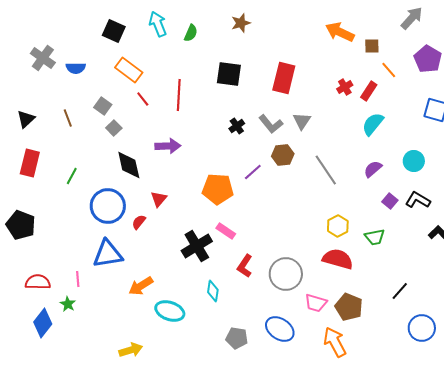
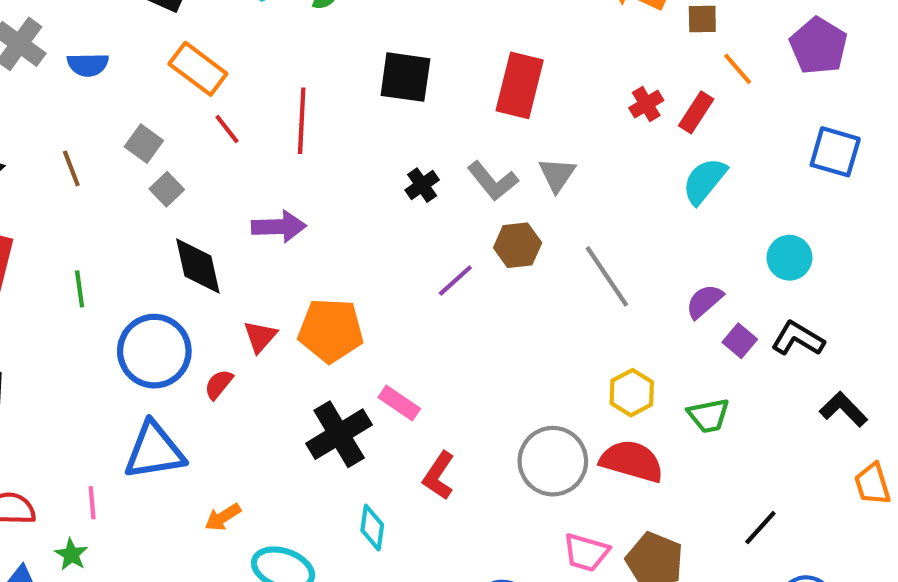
purple semicircle: (373, 169) -> (704, 301), moved
green line: (72, 176) -> (80, 289), turned -36
orange pentagon: (218, 189) -> (331, 330), moved
gray circle: (286, 274) -> (553, 461), moved
orange arrow: (141, 286) -> (223, 517), size x0.7

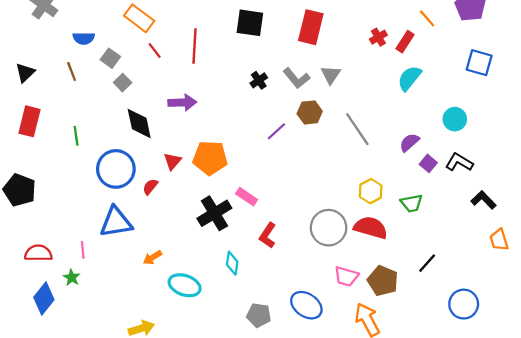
blue semicircle: (88, 65) -> (84, 38), moved
black line: (760, 528) -> (427, 263), moved

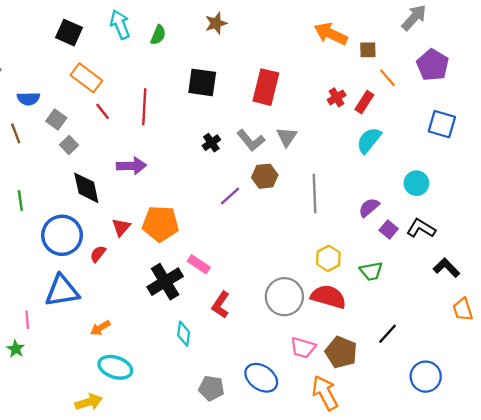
gray line: (357, 129) -> (314, 194), turned 32
cyan ellipse: (185, 285) -> (115, 367), moved

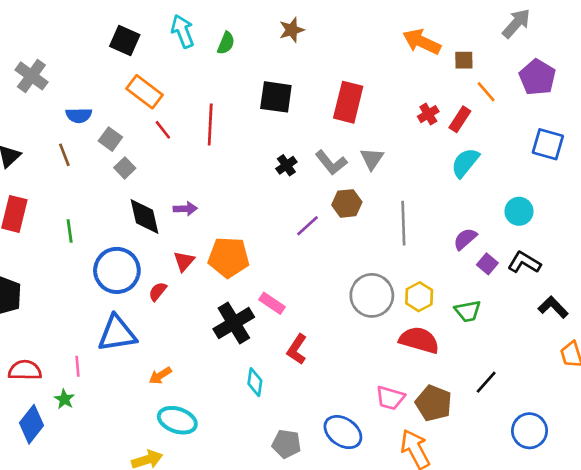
purple arrow: (132, 166) -> (185, 209), moved, size x0.7
gray circle: (284, 297) -> (372, 295), moved

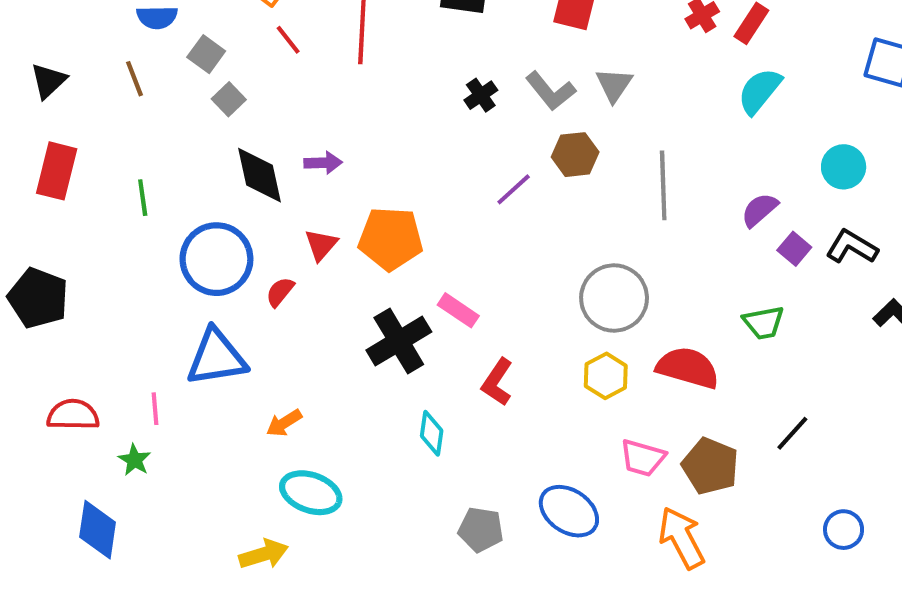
yellow hexagon: (419, 297) -> (606, 376), moved
blue diamond: (31, 424) -> (98, 530), moved, turned -30
blue circle: (530, 431) -> (844, 530), moved, size x0.7

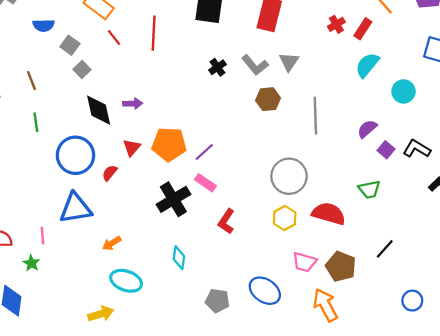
brown line: (134, 79) -> (31, 80), moved
cyan circle: (844, 167) -> (404, 91), moved
purple line: (514, 189) -> (204, 152), moved
cyan diamond: (432, 433) -> (179, 258), moved

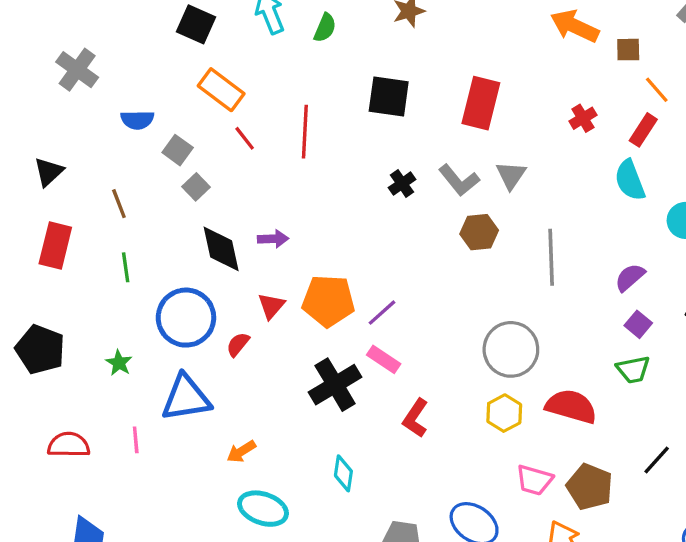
red rectangle: (363, 29) -> (643, 130), moved
cyan semicircle: (367, 65) -> (630, 180), turned -60
purple square: (386, 150) -> (638, 324), moved
green star: (31, 263) -> (119, 363), moved

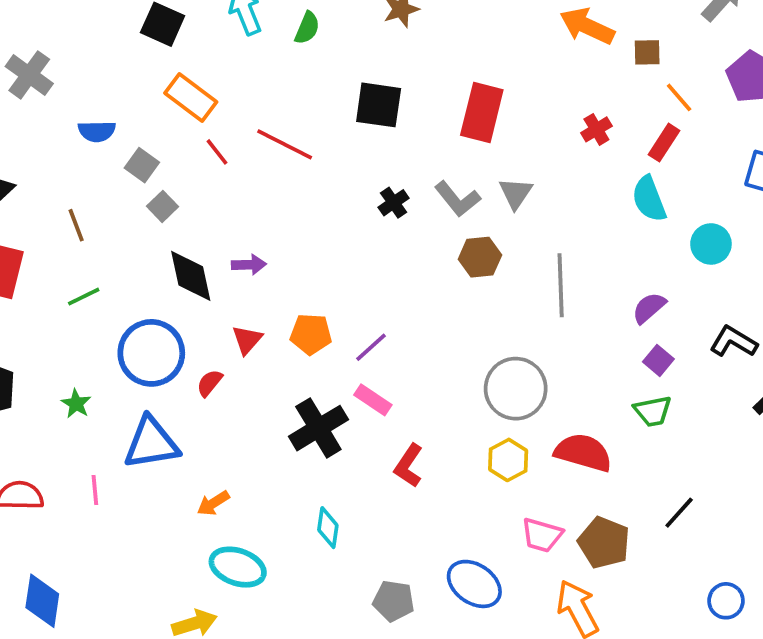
red line: (305, 132) -> (285, 144), turned -66
green line: (126, 267) -> (84, 297), turned 72
orange pentagon: (328, 301) -> (311, 334), size x0.7

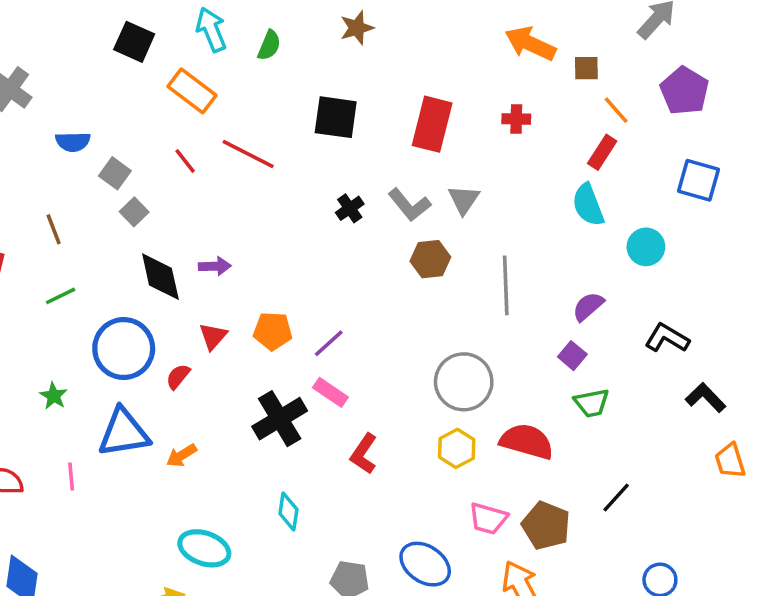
orange rectangle: (191, 97) -> (192, 91), moved
red cross: (596, 129) -> (516, 119), moved, turned 32
purple square: (658, 360) -> (572, 356), moved
orange arrow: (213, 503) -> (182, 455), moved

